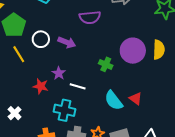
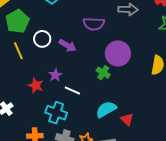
purple circle: (133, 51) -> (118, 53), moved
red triangle: (136, 99) -> (127, 119), moved
cyan semicircle: (114, 100) -> (106, 109), turned 90

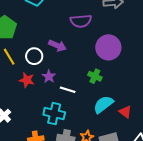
white circle: (42, 39) -> (34, 56), moved
green cross: (103, 73) -> (95, 76), moved
red star: (36, 85) -> (27, 80), moved

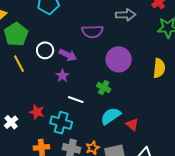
white circle: (34, 56) -> (45, 50), moved
purple star: (49, 76) -> (62, 76), moved
red star: (27, 80) -> (37, 112), moved

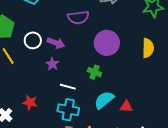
cyan cross: (61, 123) -> (68, 110), moved
red triangle: (132, 124) -> (126, 106), turned -32

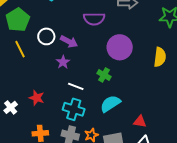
red triangle: (126, 106) -> (140, 121), moved

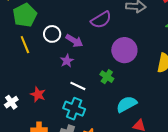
purple semicircle: (94, 19) -> (101, 20), turned -35
cyan semicircle: (110, 104) -> (127, 104), moved

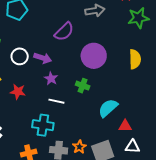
purple star: (67, 61) -> (51, 79), moved
red star: (38, 94) -> (18, 92), moved
cyan cross: (74, 109) -> (43, 125), moved

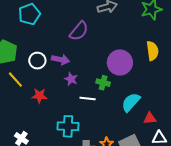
purple circle: (94, 56) -> (120, 63), moved
white line: (56, 101) -> (88, 99), moved

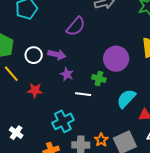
cyan cross: (68, 126) -> (63, 121), turned -30

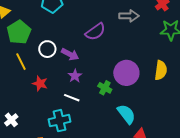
white line: (83, 94) -> (72, 98), moved
cyan semicircle: (126, 99) -> (126, 114), turned 85

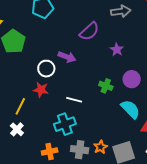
white circle: (47, 49) -> (46, 69), moved
yellow line: (21, 62) -> (20, 106), moved, turned 60
purple circle: (126, 73) -> (132, 79), moved, size x0.7
purple star: (75, 76) -> (117, 50), moved

